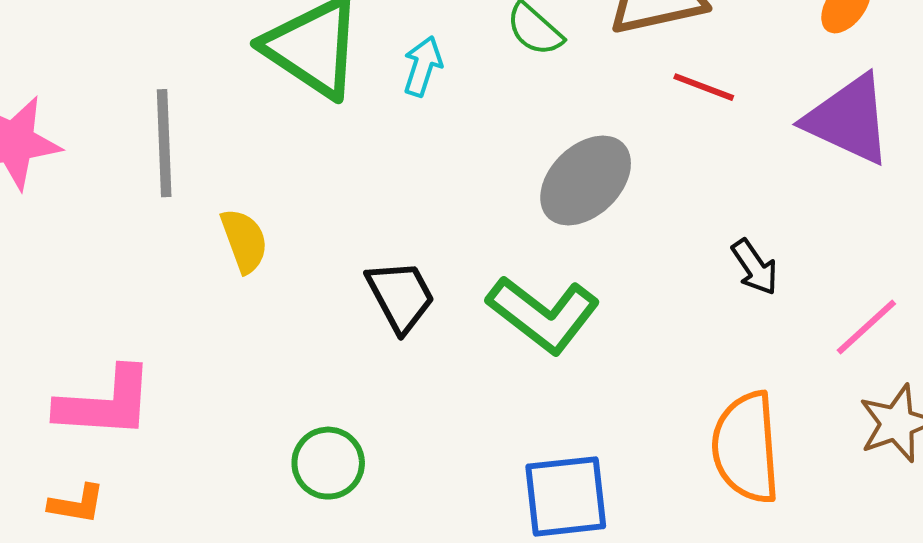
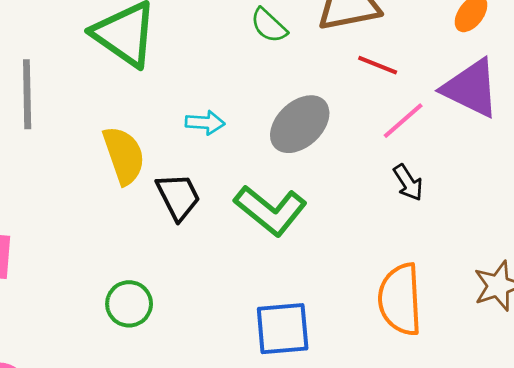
cyan arrow: (423, 66) -> (205, 123), moved, turned 75
yellow semicircle: (244, 241) -> (124, 155), moved, size x1.4
pink line: (866, 327) -> (403, 121), moved

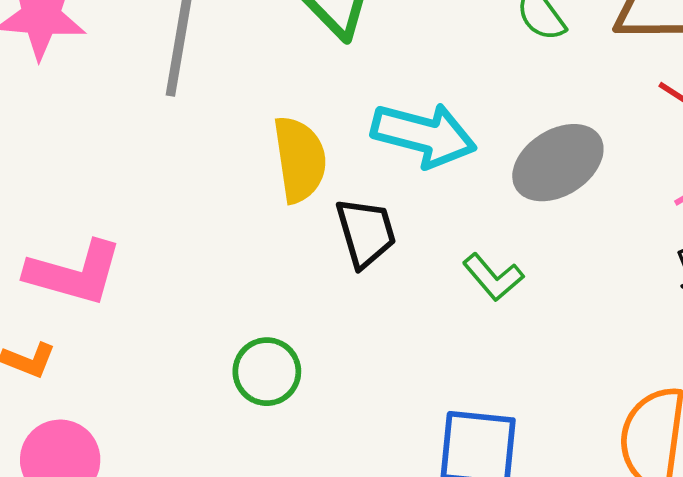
cyan arrow: (205, 123) -> (424, 135), size x1.8
green L-shape: (271, 210) -> (493, 277), size x0.6

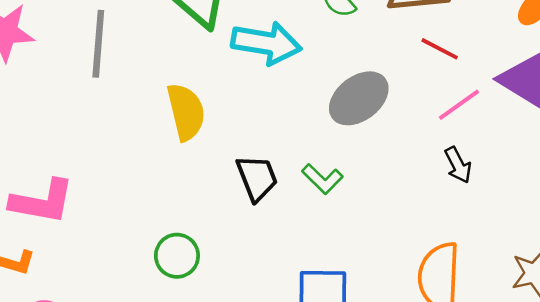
cyan arrow: (424, 135) -> (266, 43), moved
black trapezoid: (366, 233) -> (257, 178), moved

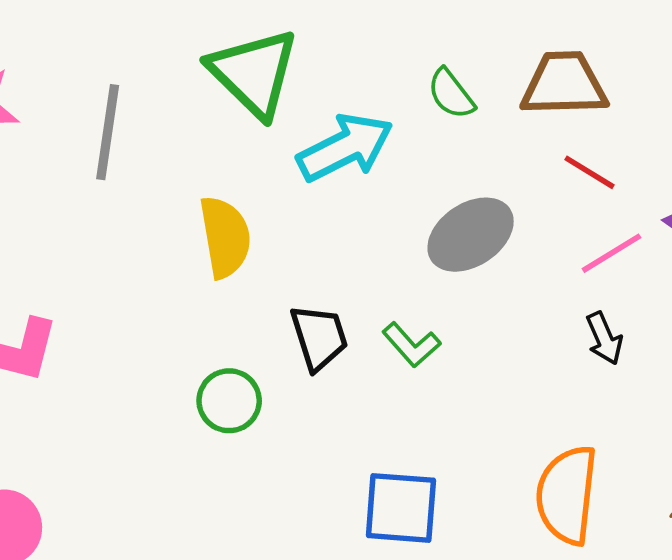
cyan arrow: (266, 43) -> (345, 148), turned -40
green circle: (177, 256) -> (229, 401), moved

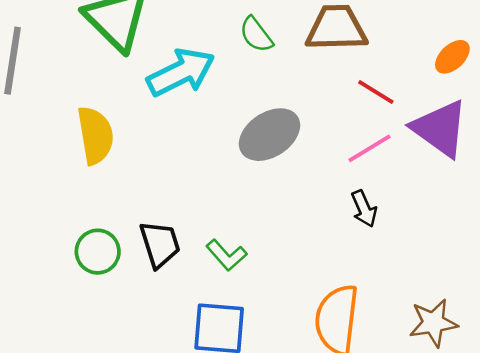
red line: (589, 172) -> (376, 92), moved
black trapezoid: (319, 337) -> (160, 244), moved
green L-shape: (411, 345) -> (226, 255), moved

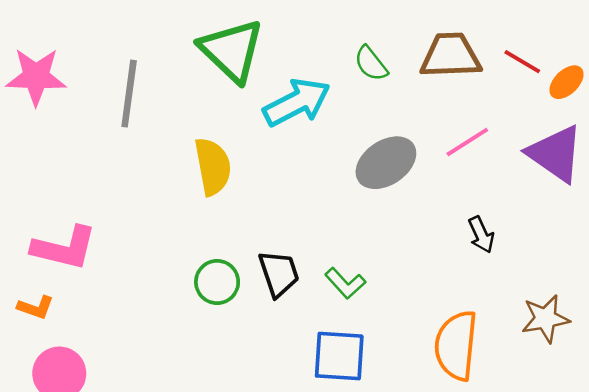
red line: (376, 92) -> (522, 62), moved
pink line: (369, 148) -> (467, 142), moved
brown star: (433, 323) -> (545, 319), moved

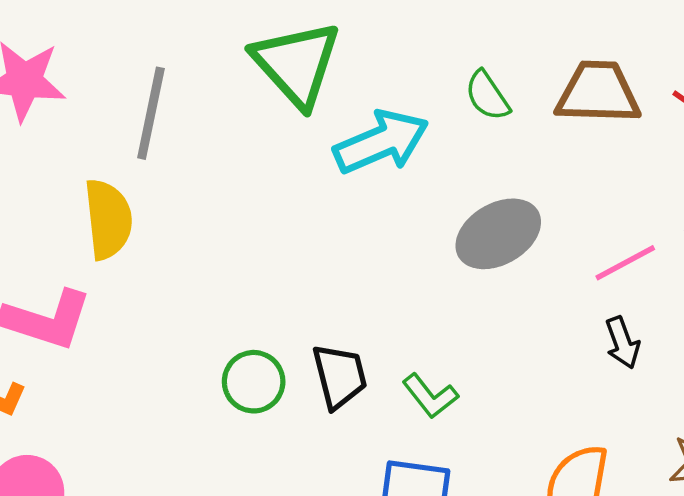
pink line: (467, 142) -> (625, 263), moved
yellow semicircle: (213, 167) -> (108, 219), moved

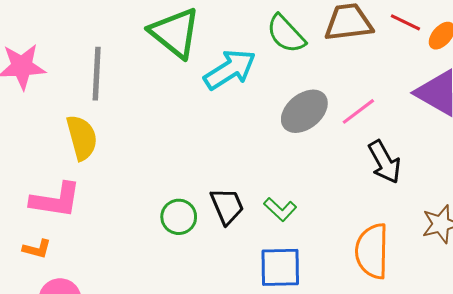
green semicircle: (487, 96) -> (286, 34), size x1.4
pink line: (625, 263) -> (358, 111), moved
black arrow: (622, 343) -> (384, 162), size x1.5

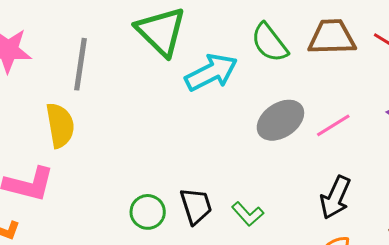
black arrow: (384, 162) -> (335, 197), moved, turned 48

